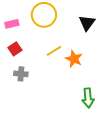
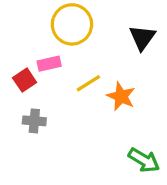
pink rectangle: (12, 24) -> (49, 64), moved
green arrow: (88, 98) -> (144, 160), turned -54

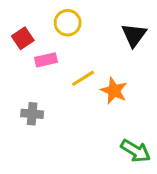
yellow circle: (72, 24) -> (68, 23), size x0.7
red square: (25, 80) -> (23, 38), moved

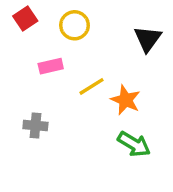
red square: (23, 38) -> (25, 18), moved
green arrow: (136, 151) -> (134, 144), moved

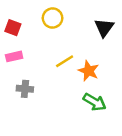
red square: (25, 18) -> (13, 28), moved, turned -35
pink rectangle: (51, 66) -> (14, 56), moved

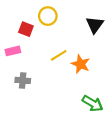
red square: (13, 28) -> (26, 29), moved
green arrow: (95, 102) -> (93, 103), moved

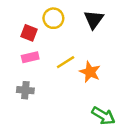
black triangle: (95, 25) -> (94, 19), moved
pink rectangle: (13, 51) -> (30, 57), moved

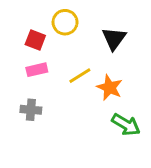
black triangle: (94, 19) -> (114, 39), moved
green arrow: (103, 116) -> (126, 125), moved

